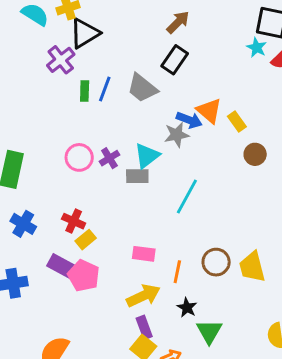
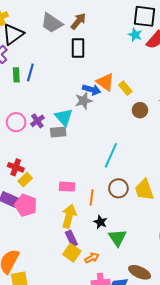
black rectangle: (175, 60) -> (78, 48), turned -30
gray trapezoid: (142, 88) -> (52, 23), moved
cyan triangle: (147, 156) -> (64, 117), turned -30
cyan line: (187, 196) -> (111, 155), moved
yellow arrow: (143, 296) -> (69, 216), turned -45

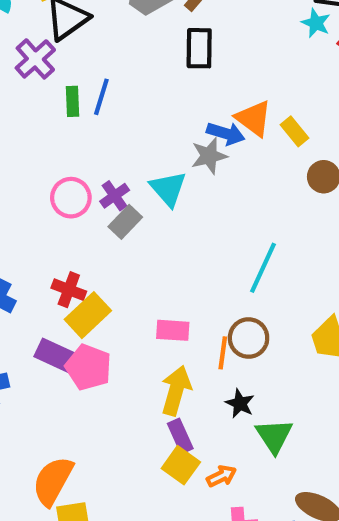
gray rectangle: (58, 132) -> (125, 222), moved, turned -42
yellow rectangle: (25, 180) -> (88, 315), size x1.5
brown circle: (118, 188) -> (249, 338), moved

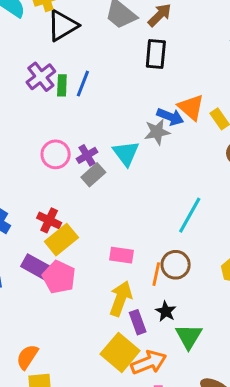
purple cross: (35, 59) -> (41, 77), moved
purple rectangle: (180, 436) -> (138, 322), moved
yellow square: (181, 465) -> (120, 352), size x1.4
orange arrow: (221, 476) -> (149, 362), size x1.6
orange semicircle: (53, 481) -> (27, 357), size x0.7

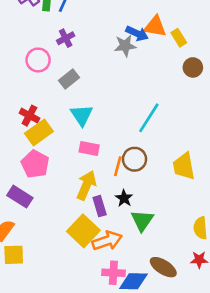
orange triangle: (191, 107) -> (155, 27), turned -35
cyan triangle: (126, 153) -> (82, 115), moved
purple cross: (87, 155) -> (66, 38), moved
purple rectangle: (36, 267) -> (20, 197), moved

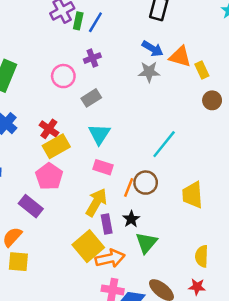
blue arrow: (137, 33) -> (153, 49), moved

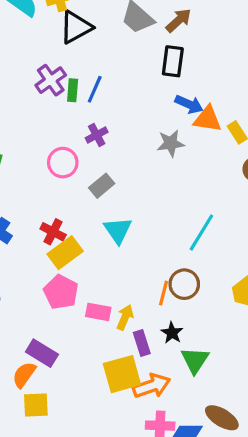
blue arrow: (153, 49) -> (189, 104), moved
pink rectangle: (103, 167) -> (98, 312), moved
yellow arrow: (96, 202) -> (125, 317), size x0.7
purple rectangle: (31, 206) -> (42, 353), moved
yellow square: (88, 246) -> (122, 374), turned 32

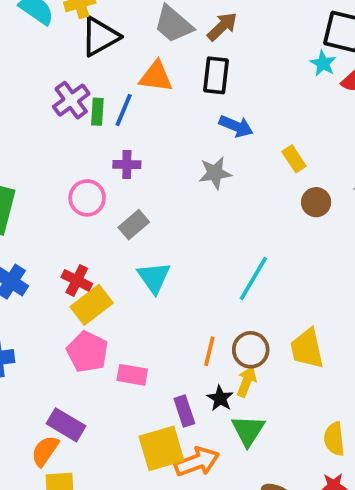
orange triangle: (208, 119) -> (156, 77), moved
purple cross: (97, 135) -> (127, 165), turned 30
brown circle: (184, 284) -> (251, 350), moved
yellow arrow: (125, 317) -> (247, 382), moved

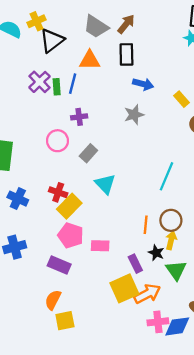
purple rectangle: (66, 425) -> (59, 265), moved

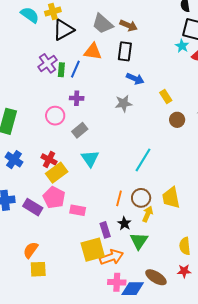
brown arrow: (126, 24) -> (129, 25), turned 66
yellow arrow: (171, 240) -> (148, 214), moved
purple rectangle: (59, 265) -> (33, 207), moved

